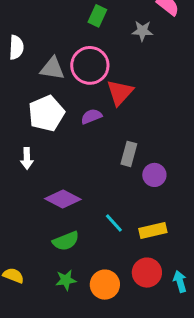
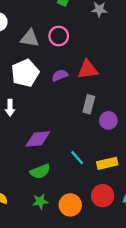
pink circle: (90, 65) -> (59, 36), size x0.7
red triangle: (120, 92) -> (88, 70), moved, turned 40
purple diamond: (63, 199) -> (38, 139), turned -32

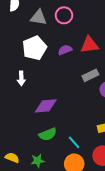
gray rectangle: (89, 104) -> (90, 75), turned 49
cyan line: (77, 158) -> (74, 142), moved
green star: (40, 201) -> (38, 161), moved

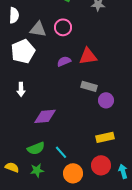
white pentagon: (35, 48) -> (23, 51), moved
gray rectangle: (90, 75) -> (89, 86), turned 42
green semicircle: (48, 134) -> (36, 148), moved
cyan line: (74, 142) -> (61, 152), moved

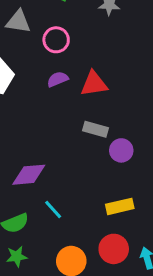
gray triangle: (38, 29) -> (18, 22), moved
purple semicircle: (64, 61) -> (58, 79), moved
cyan line: (61, 152) -> (53, 210), moved

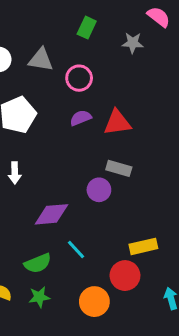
purple circle: (121, 150) -> (99, 190), moved
red circle: (114, 249) -> (125, 276), moved

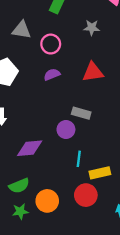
gray star: (133, 43) -> (92, 28), moved
red triangle: (117, 122) -> (93, 72), moved
cyan line: (76, 250) -> (79, 159), moved, turned 49
orange circle: (94, 302) -> (47, 201), moved

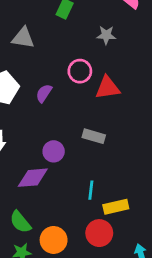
pink circle: (51, 44) -> (80, 71), moved
purple semicircle: (52, 74) -> (44, 93), moved, turned -35
purple circle: (66, 130) -> (54, 151), moved
green semicircle: (19, 186) -> (20, 222), turned 72

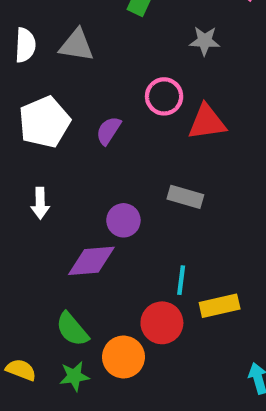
red circle: (99, 233) -> (162, 323), moved

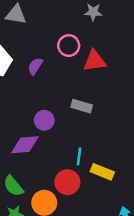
yellow rectangle: (220, 306) -> (102, 172), turned 35

